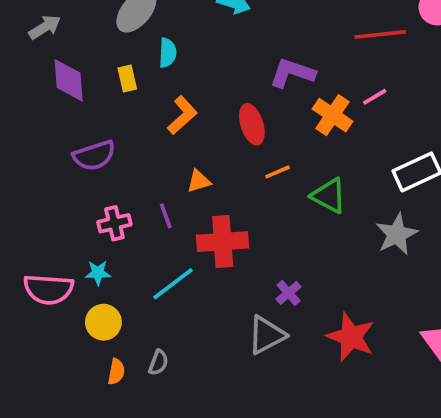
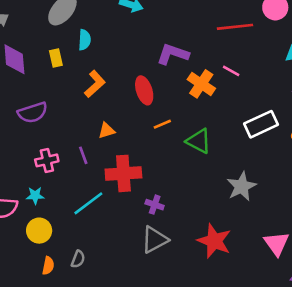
pink line: (375, 97) -> (231, 71), turned 60
gray star: (397, 234) -> (242, 186), moved
purple cross: (289, 293) -> (155, 205), moved, turned -30

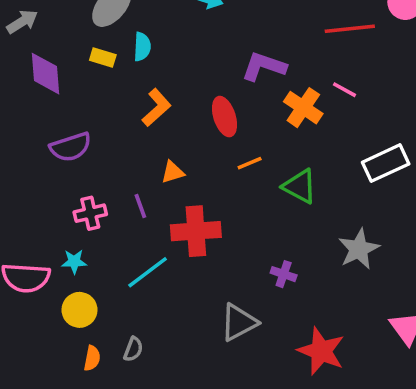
yellow rectangle: (56, 58) -> (103, 57), moved, turned -60
purple cross: (155, 205) -> (284, 274), moved
red star: (214, 241) -> (321, 351), moved

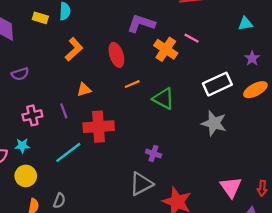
purple semicircle: (71, 147) -> (20, 74), size x0.7
gray star: (359, 249) -> (214, 123), moved, turned -30
gray triangle: (239, 322) -> (141, 184), moved

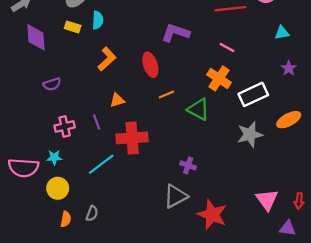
orange cross: (166, 49) -> (219, 78), moved
orange ellipse: (255, 90) -> (289, 120), moved
gray star: (214, 123) -> (250, 135), turned -30

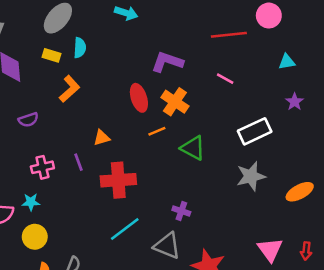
orange L-shape: (107, 59) -> (69, 89), moved
orange cross: (219, 78) -> (175, 102), moved
orange ellipse: (289, 120) -> (300, 192), moved
cyan line: (101, 164) -> (125, 229), moved
gray triangle: (176, 196) -> (167, 246), turned 50

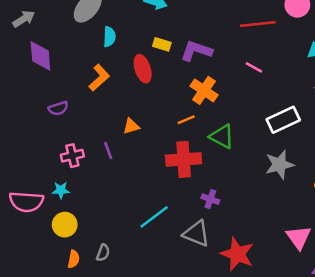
yellow rectangle: (51, 55) -> (162, 44), moved
red ellipse: (139, 98) -> (143, 69), moved
red cross: (118, 180) -> (184, 159), moved

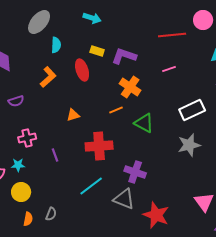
pink line: (254, 67) -> (169, 69), turned -48
purple line: (108, 150) -> (55, 155), moved
red cross: (184, 159) -> (99, 146), moved
purple cross: (210, 199) -> (135, 172), size x1.5

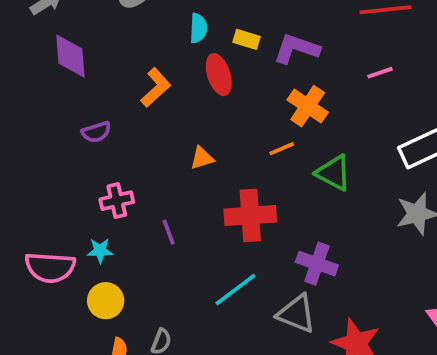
cyan semicircle: (56, 45) -> (198, 28), moved

